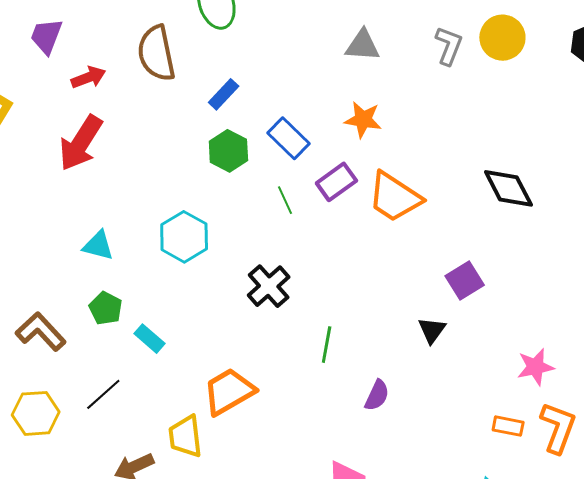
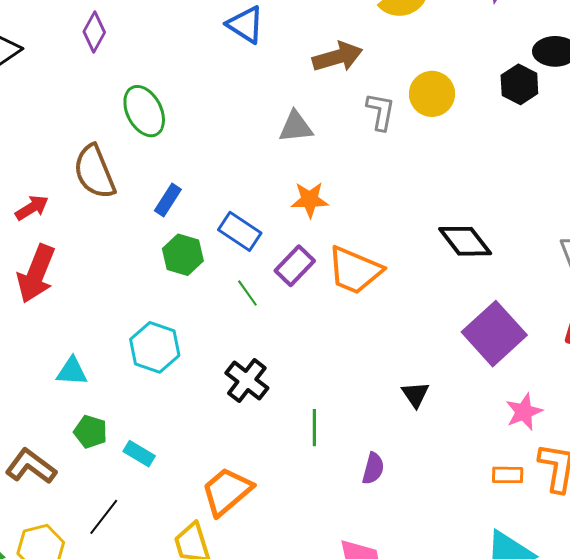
purple square: (465, 280) -> (494, 334), moved, size x1.6

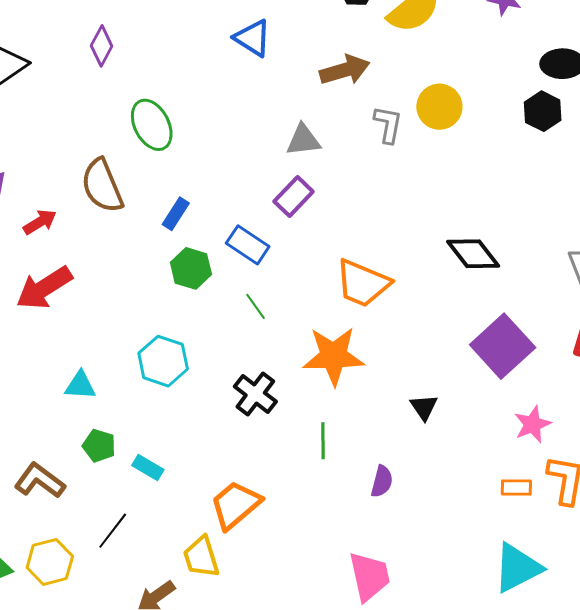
black hexagon: (519, 84) -> (543, 111), moved
orange star: (310, 200) -> (334, 356), moved, size x1.6
purple rectangle: (295, 266) -> (294, 196), moved
red arrow: (36, 274) -> (44, 288), turned 36

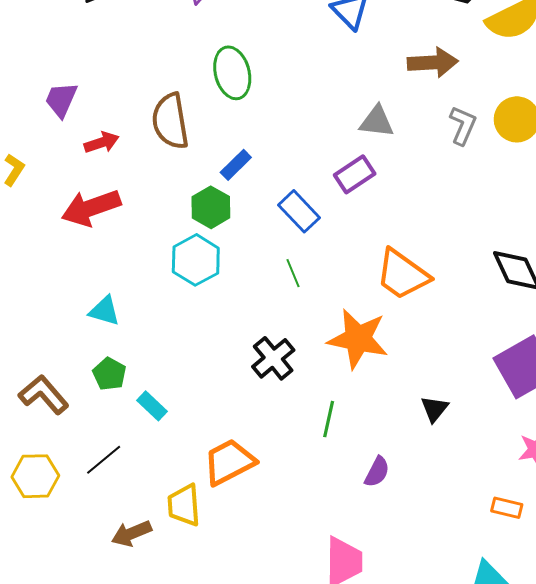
green hexagon: (191, 268) -> (211, 207), moved
cyan hexagon: (163, 361) -> (196, 260), moved

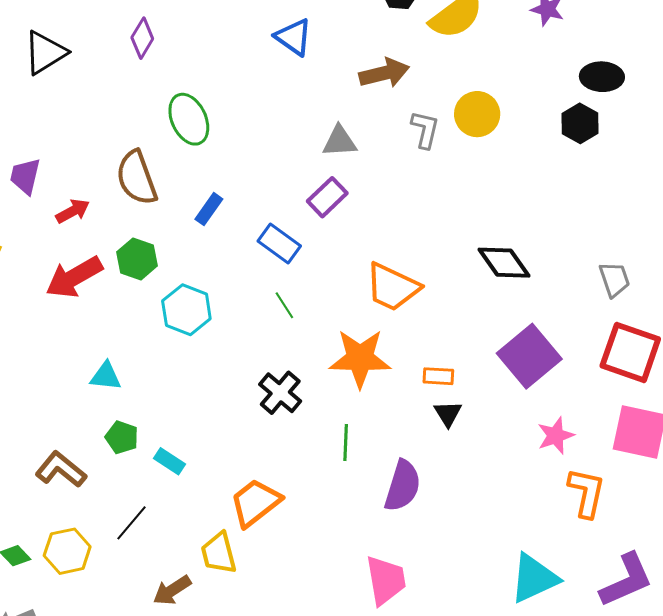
green hexagon: (211, 207) -> (137, 259), moved
purple semicircle: (377, 472) -> (403, 486), size x1.6
orange rectangle: (507, 508) -> (438, 376), moved

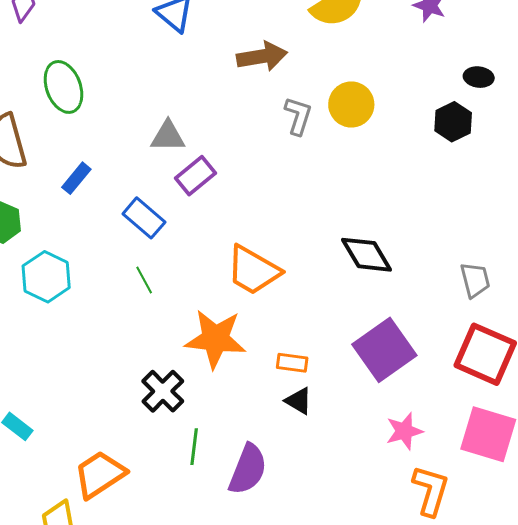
black ellipse: (602, 77) -> (479, 77), size x0.7
gray triangle: (340, 141) -> (168, 136), moved
black cross: (280, 393) -> (163, 391), moved
black triangle: (448, 414) -> (299, 401), turned -32
green line: (346, 443) -> (194, 447), moved

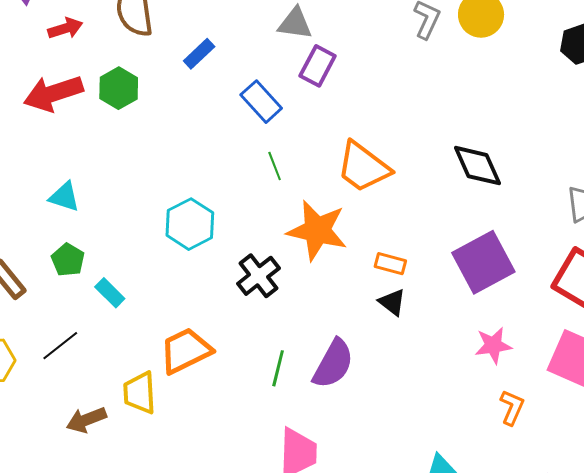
purple rectangle: (195, 176) -> (318, 66), turned -30
cyan hexagon: (46, 277) -> (190, 224), moved
green line: (144, 280) -> (275, 166), moved
green line: (194, 447) -> (278, 368), moved
orange L-shape: (431, 491) -> (512, 407), size x0.7

